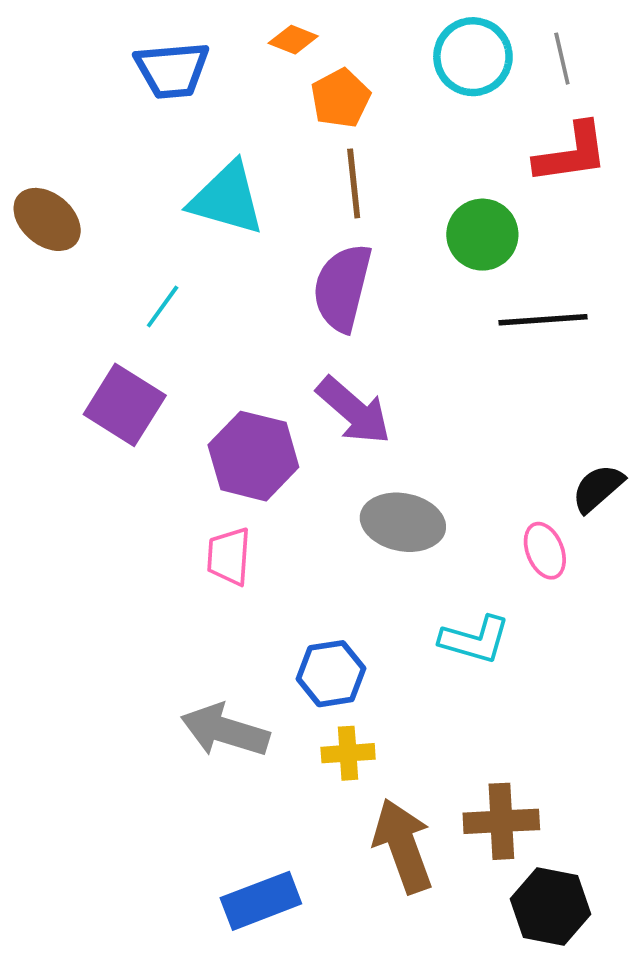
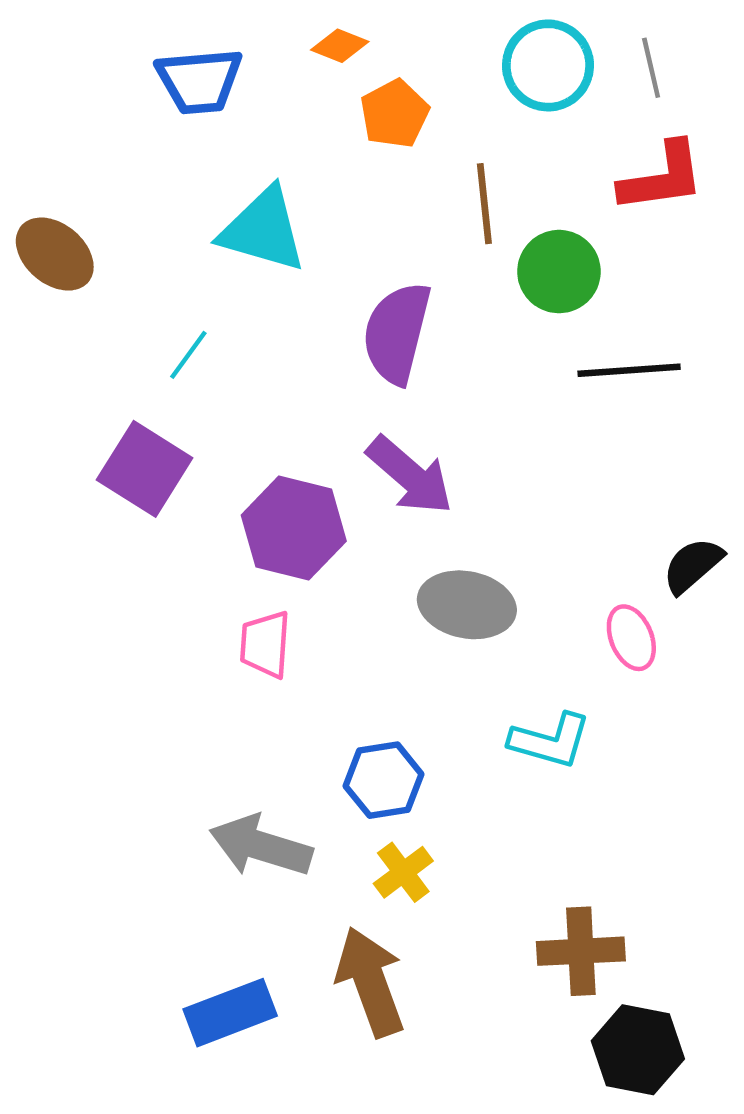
brown line: (354, 183) -> (484, 204), moved
yellow cross: (348, 753) -> (403, 872), turned -33
brown arrow: (403, 846) -> (370, 982), moved
blue rectangle: (261, 901) -> (230, 1013), moved

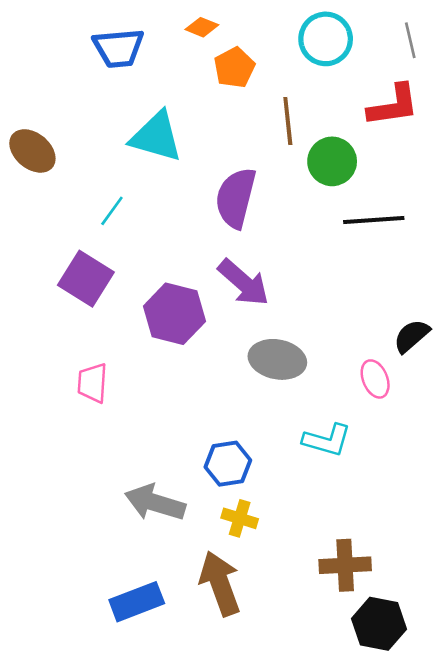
gray line: (651, 68) -> (410, 40), moved
pink trapezoid: (265, 644) -> (92, 383), moved
yellow cross: (403, 872) -> (240, 518), turned -36

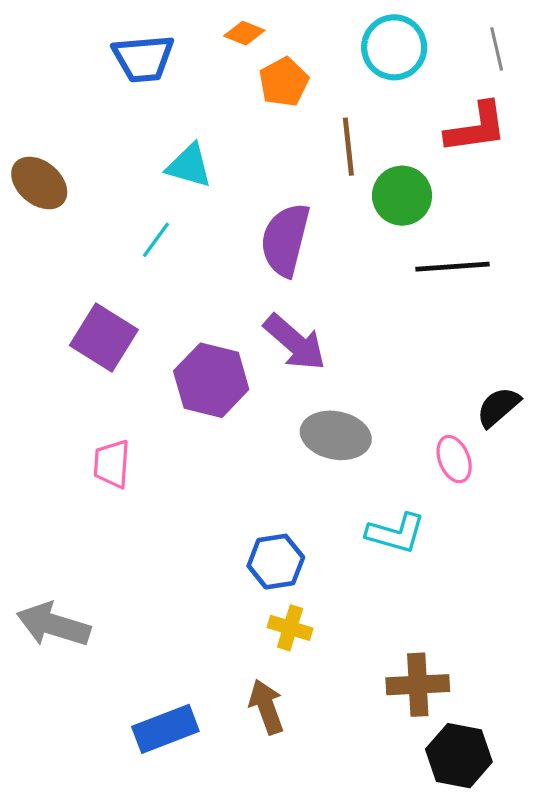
cyan triangle: (156, 137) -> (189, 166), size x0.7
cyan line: (112, 211) -> (156, 240), moved
gray arrow: (155, 503) -> (53, 625), moved
brown arrow: (220, 583) -> (266, 707), size x0.7

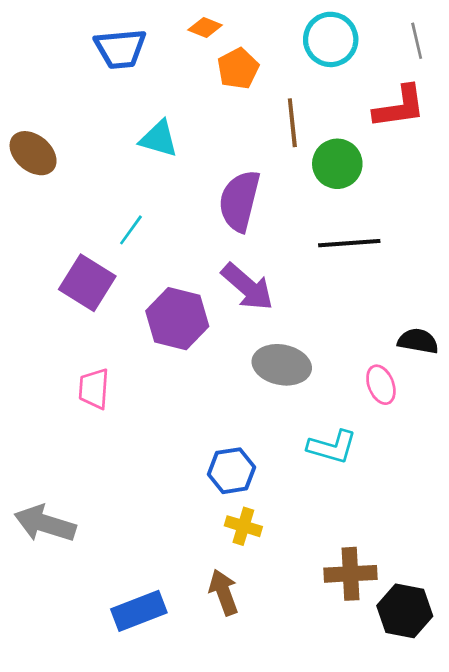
cyan line: (156, 240) -> (131, 230), moved
black line: (453, 267) -> (349, 243), moved
black semicircle: (498, 407) -> (418, 341), turned 51
black hexagon: (459, 756) -> (405, 611), moved

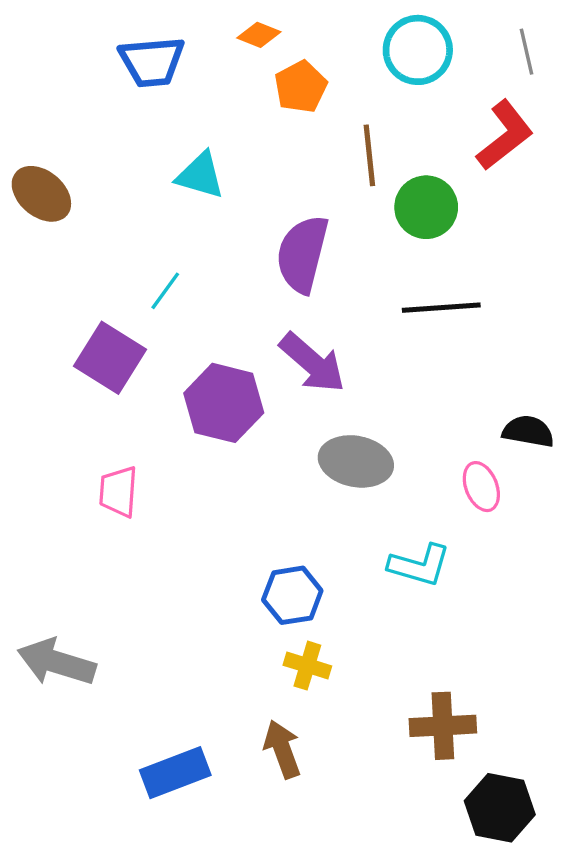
red L-shape: (399, 107) -> (505, 135), turned -30
black hexagon: (405, 611) -> (500, 808), moved

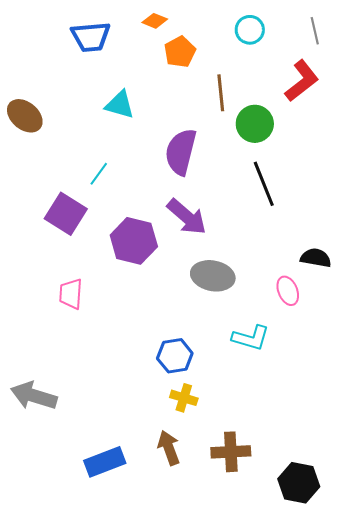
cyan circle: (418, 50) -> (250, 30), size x0.7
black line: (441, 308) -> (264, 184), turned 72
brown cross: (443, 726) -> (231, 452), moved

